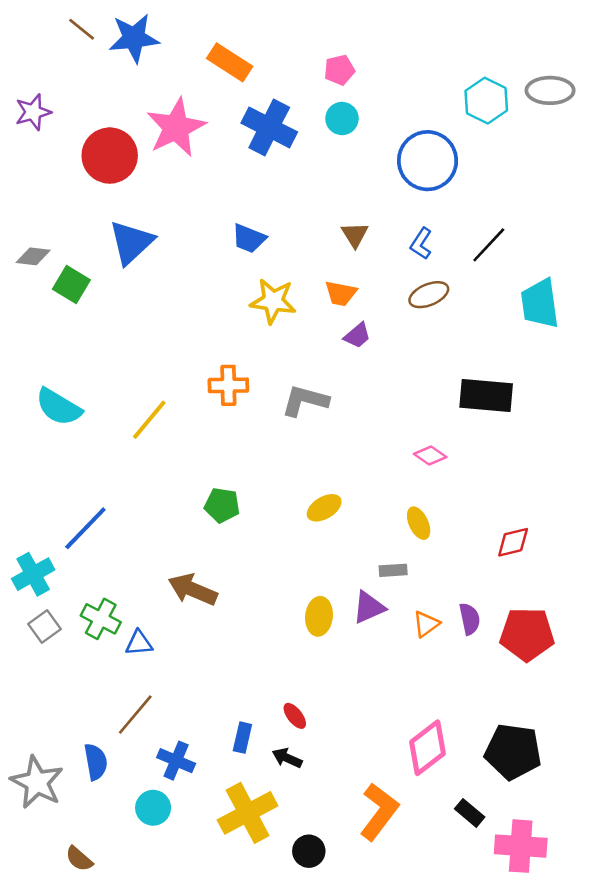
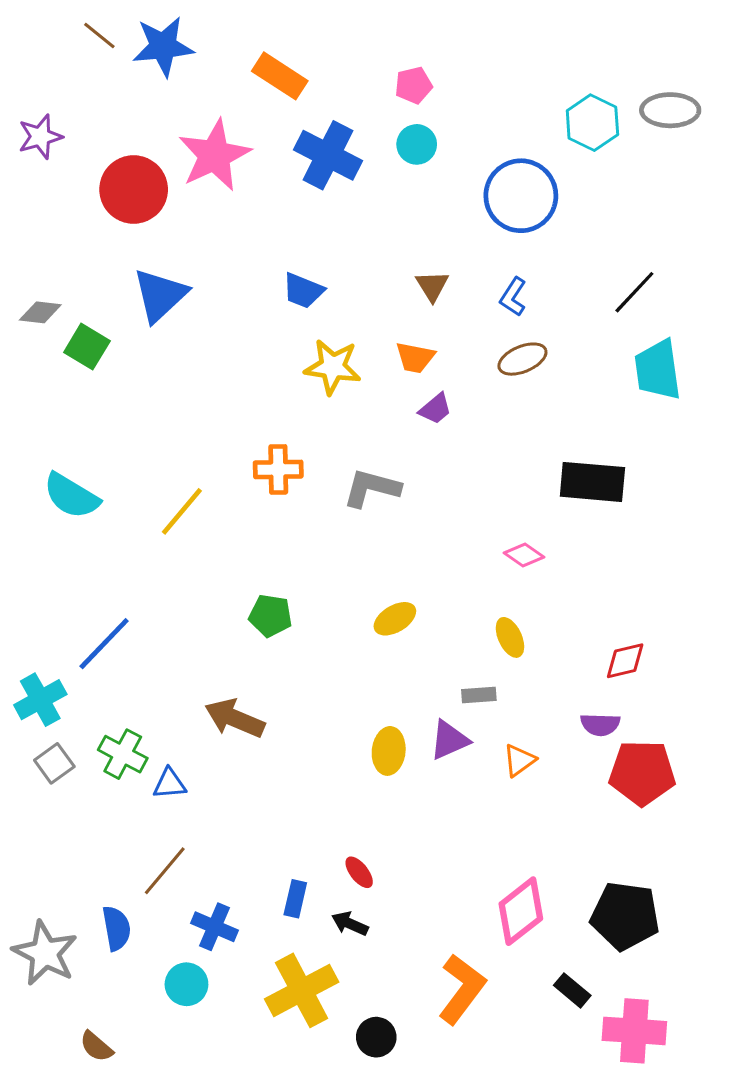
black line: (489, 245) -> (634, 292), moved
purple semicircle: (470, 619) -> (600, 725), moved, turned 104

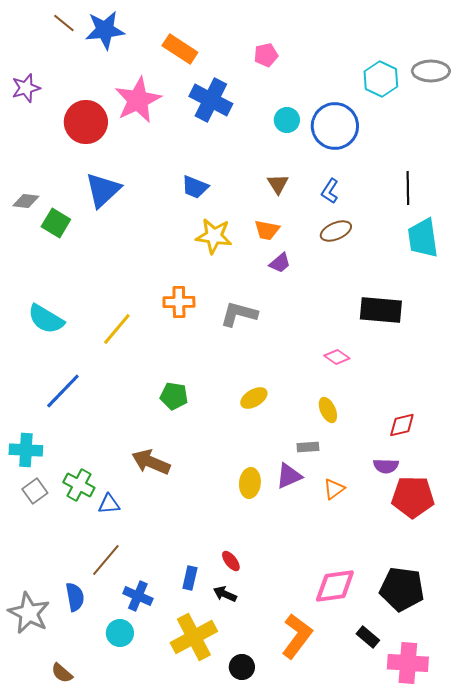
cyan circle: (417, 144) -> (287, 120), moved
black line: (634, 292) -> (408, 188), turned -44
blue line: (104, 644) -> (63, 391), moved
cyan cross: (40, 700) -> (26, 450), turned 32
pink diamond: (521, 911) -> (335, 586), turned 30

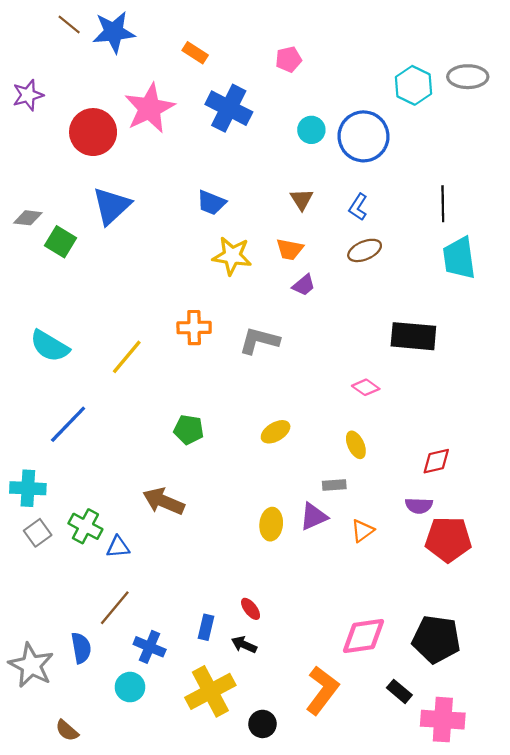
orange rectangle: (180, 49) -> (195, 53), size x0.7

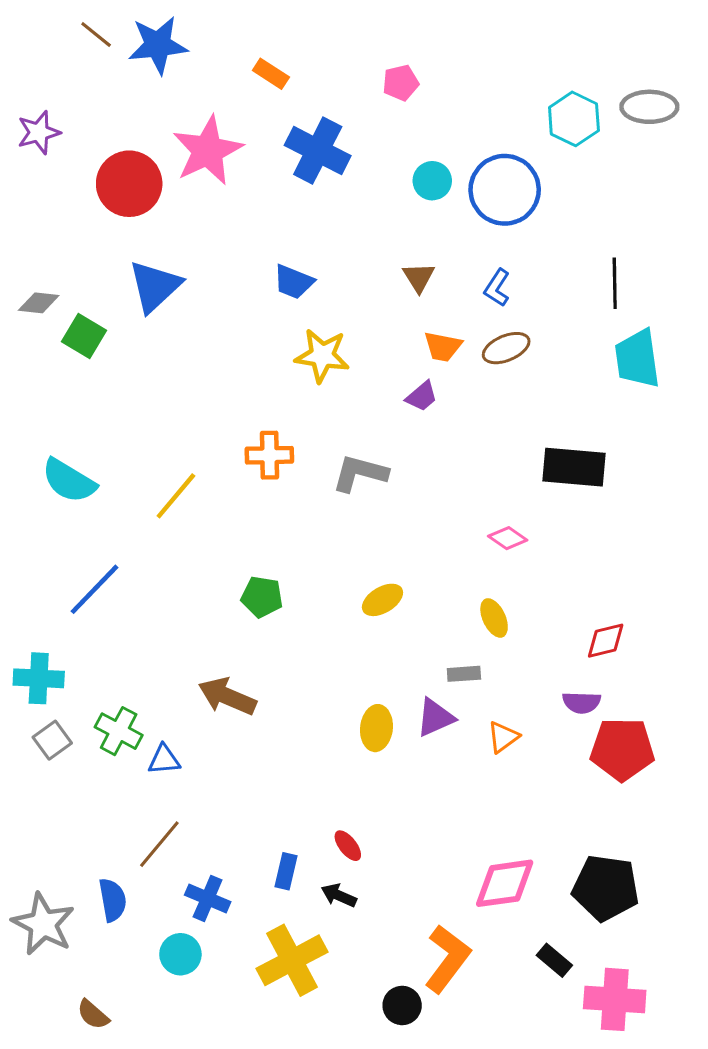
orange trapezoid: (290, 249) -> (443, 347), moved
black circle: (262, 724) -> (402, 1005), moved

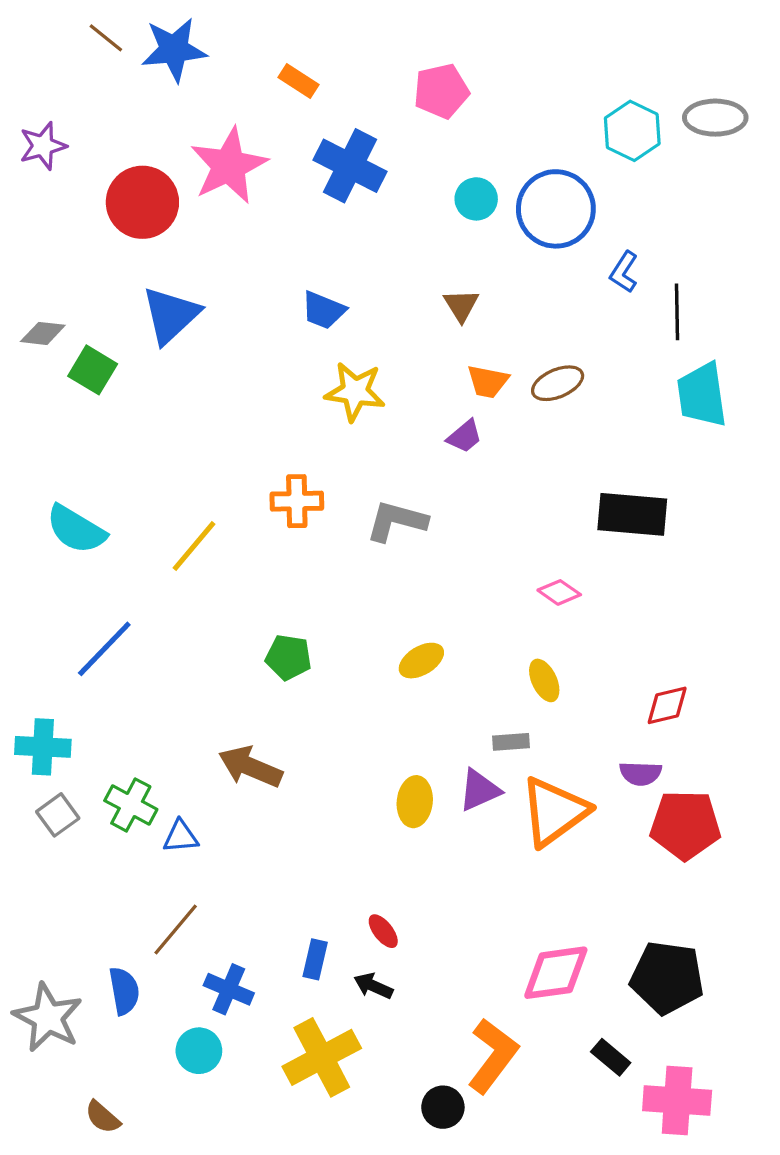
pink pentagon: (401, 83) -> (441, 91), size x1.4
blue L-shape: (497, 288) -> (624, 272), moved
orange triangle: (503, 737) -> (554, 812), size x2.0

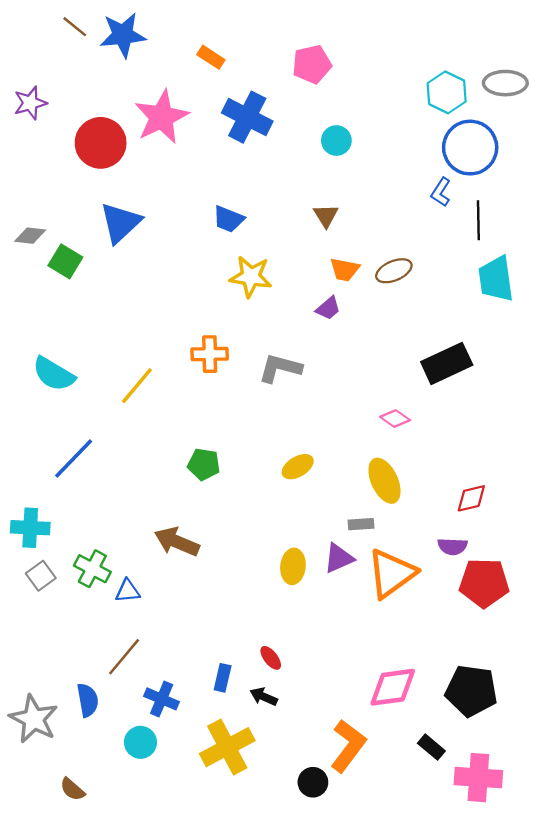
blue circle: (556, 209) -> (470, 148), moved
black rectangle: (632, 514) -> (447, 363), turned -30
yellow ellipse: (544, 680) -> (384, 481), size x1.5

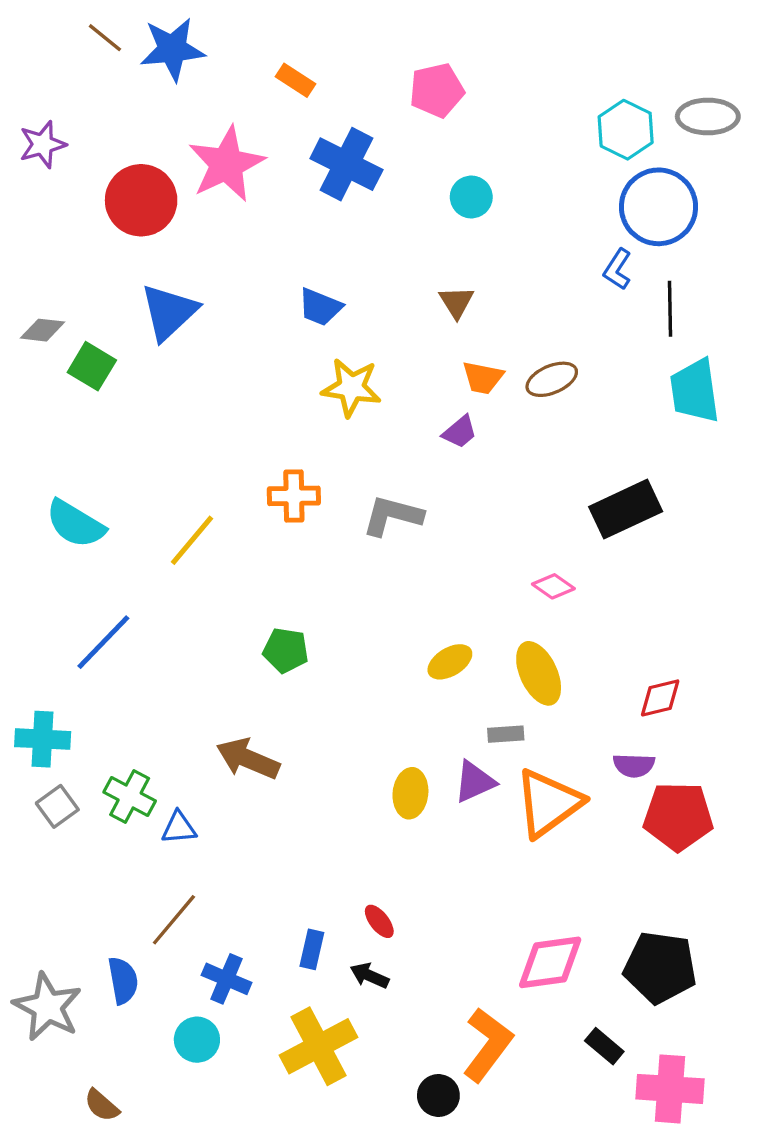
yellow ellipse: (298, 467) -> (450, 662), moved

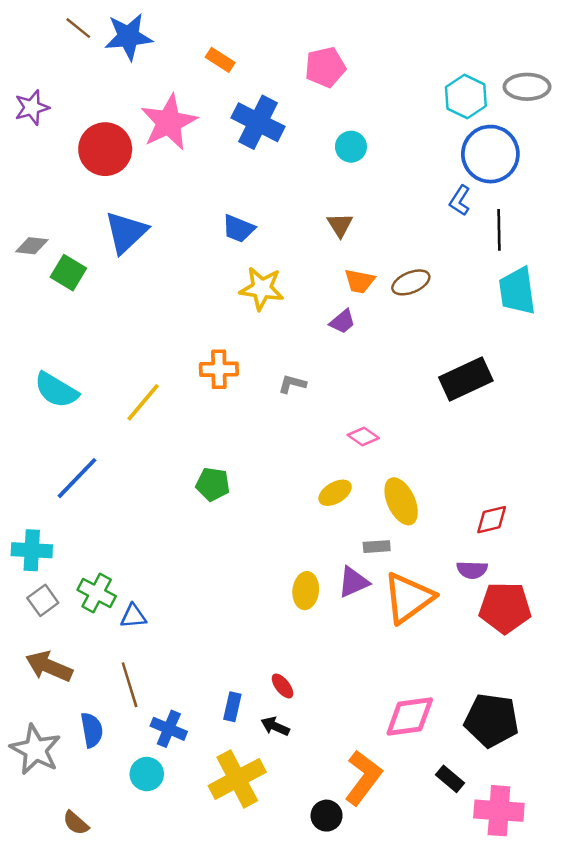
gray L-shape: (392, 516) -> (292, 384), size x0.6
pink diamond: (553, 586) -> (363, 437), moved
brown arrow: (248, 759) -> (49, 666), moved
brown line: (174, 920) -> (130, 685), turned -57

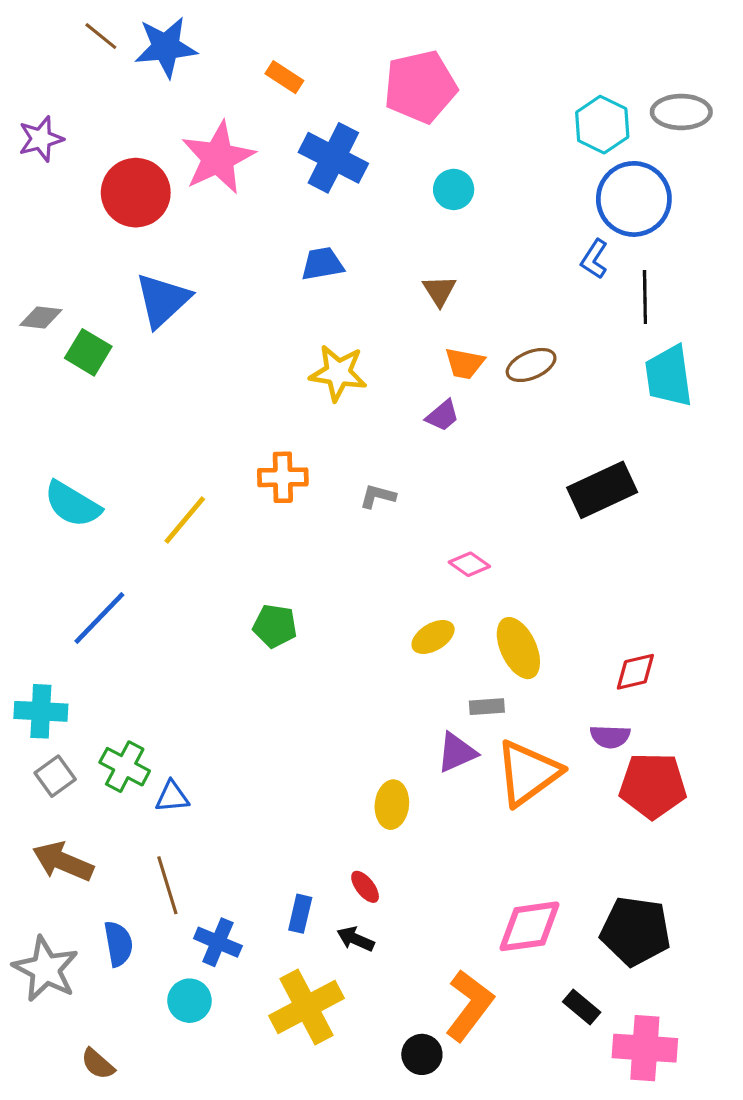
pink pentagon: (325, 67) -> (420, 87), size x1.4
blue trapezoid: (238, 229) -> (322, 264), moved, turned 148
yellow ellipse: (306, 591) -> (392, 805), moved

